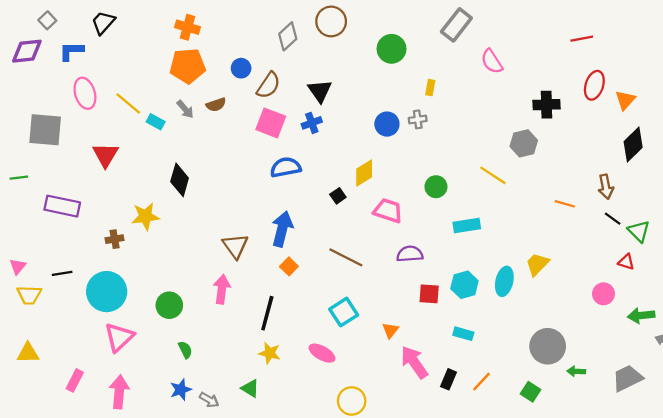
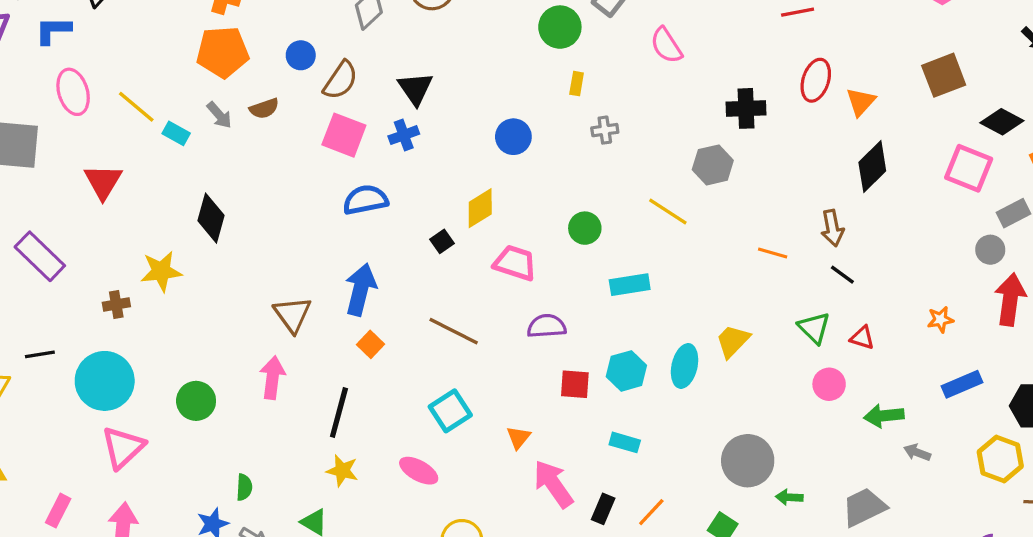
green circle: (392, 49) -> (560, 27), moved
gray cross: (418, 119) -> (605, 130), moved
purple rectangle: (62, 206) -> (40, 256), turned 32
green triangle: (639, 231) -> (814, 328), moved
green semicircle: (185, 350) -> (244, 487), moved, turned 30

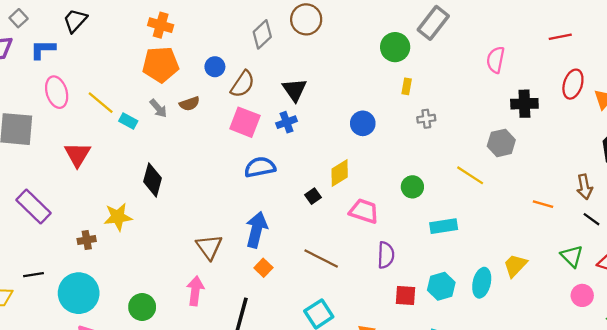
pink semicircle: (666, 45) -> (496, 60), moved, turned 44
purple semicircle: (547, 326) -> (386, 255), turned 96

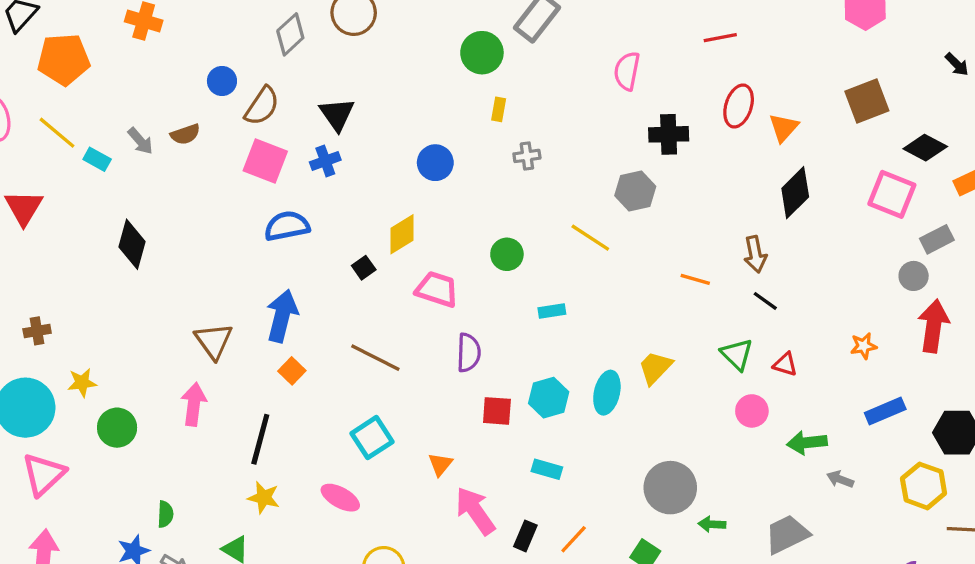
orange pentagon: (161, 64) -> (64, 59), moved
yellow star: (118, 217) -> (82, 383), moved, size x0.7
cyan rectangle: (444, 226) -> (552, 311), size x0.7

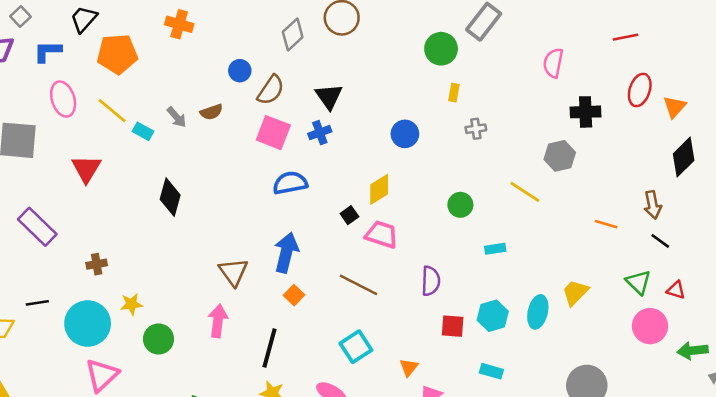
pink trapezoid: (437, 289) -> (382, 234), moved
pink circle: (752, 411) -> (650, 326), size x1.4

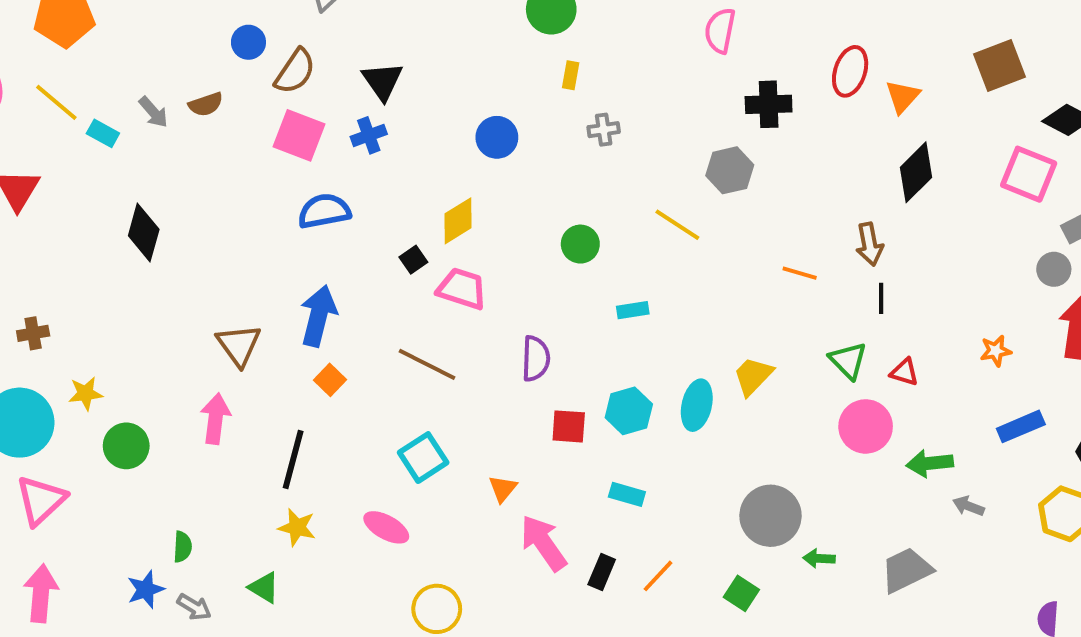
black line: (660, 241) -> (881, 298), turned 54

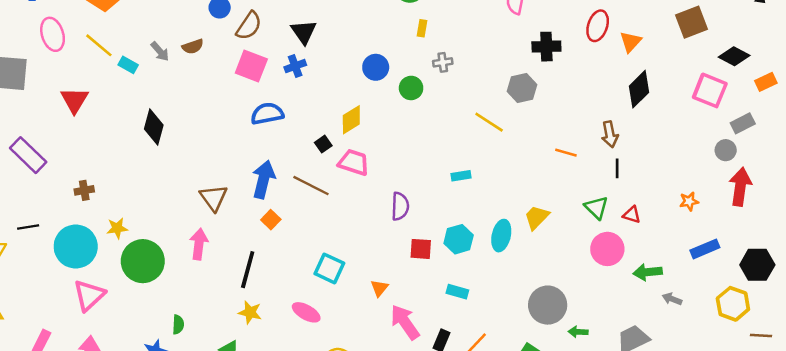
green circle: (580, 244) -> (411, 88), moved
brown line: (427, 364) -> (311, 186), moved
green circle: (126, 446) -> (143, 261), size x1.5
cyan square: (423, 458) -> (329, 268), turned -32

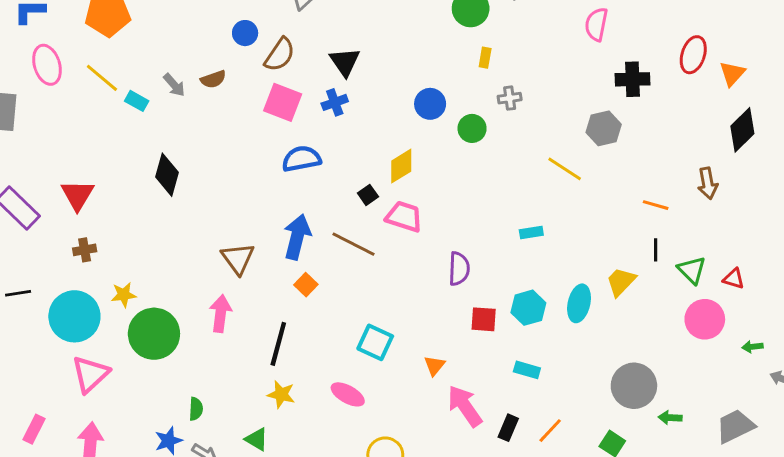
red triangle: (74, 100) -> (77, 195), moved
black line: (617, 168) -> (656, 250), moved
green arrow: (648, 272) -> (752, 347), size x0.6

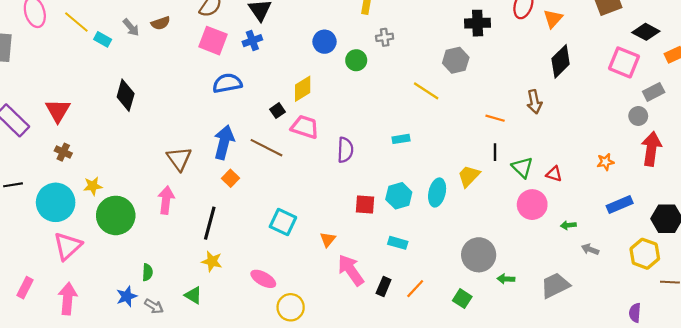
brown cross: (85, 250) -> (63, 152), turned 35
purple semicircle: (459, 269) -> (345, 150), moved
pink ellipse: (348, 394) -> (263, 279), moved

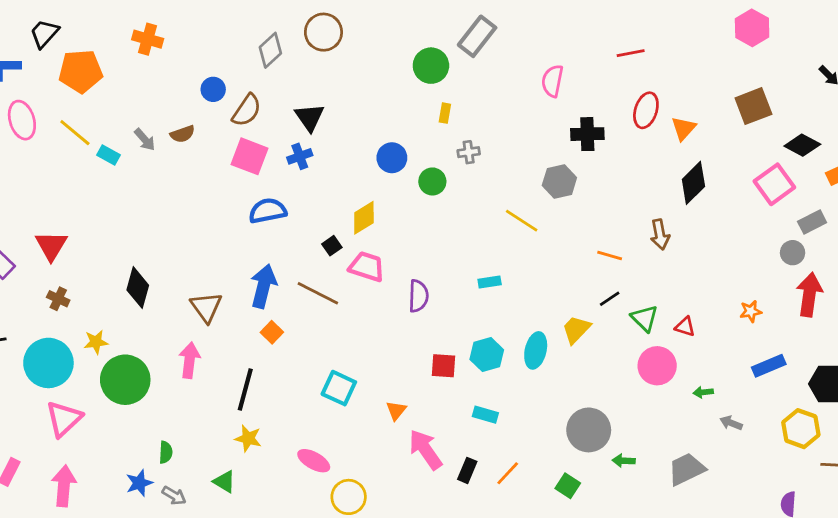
pink square: (624, 62) -> (774, 184), turned 32
black diamond: (126, 95) -> (138, 288), moved
black line: (495, 152) -> (610, 299), turned 56

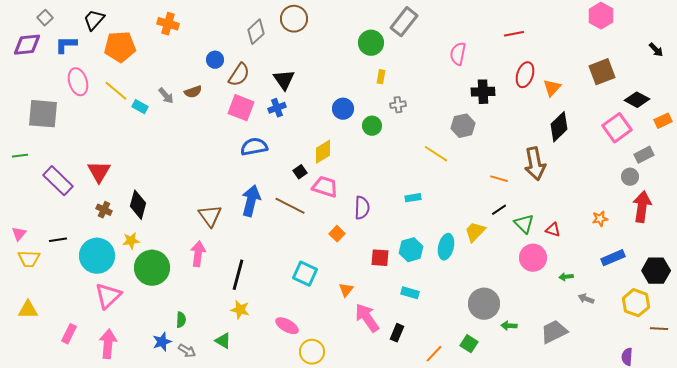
brown arrow: (660, 235) -> (535, 164), size x1.5
black diamond: (138, 288) -> (138, 205), moved
orange square: (272, 332) -> (337, 234), moved
orange line: (508, 473) -> (434, 354), moved

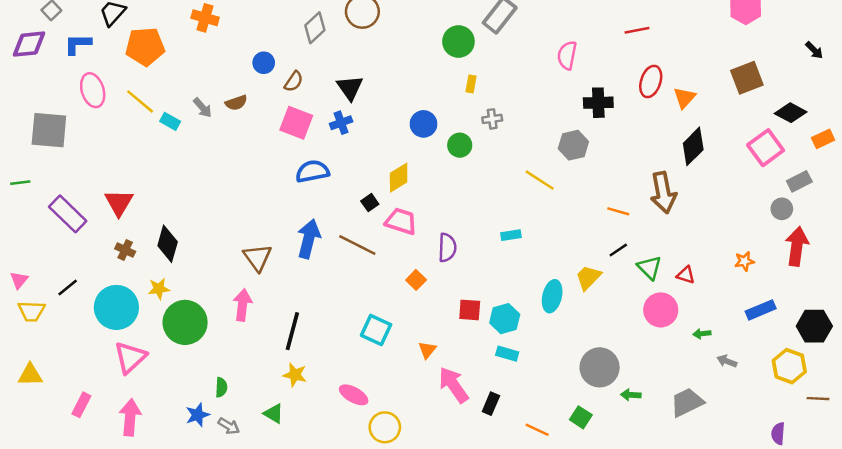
brown semicircle: (239, 75) -> (294, 81), size x0.7
black line: (58, 240) -> (68, 287), turned -30
cyan hexagon: (411, 250) -> (505, 319), moved
orange line: (434, 354) -> (537, 430), turned 72

